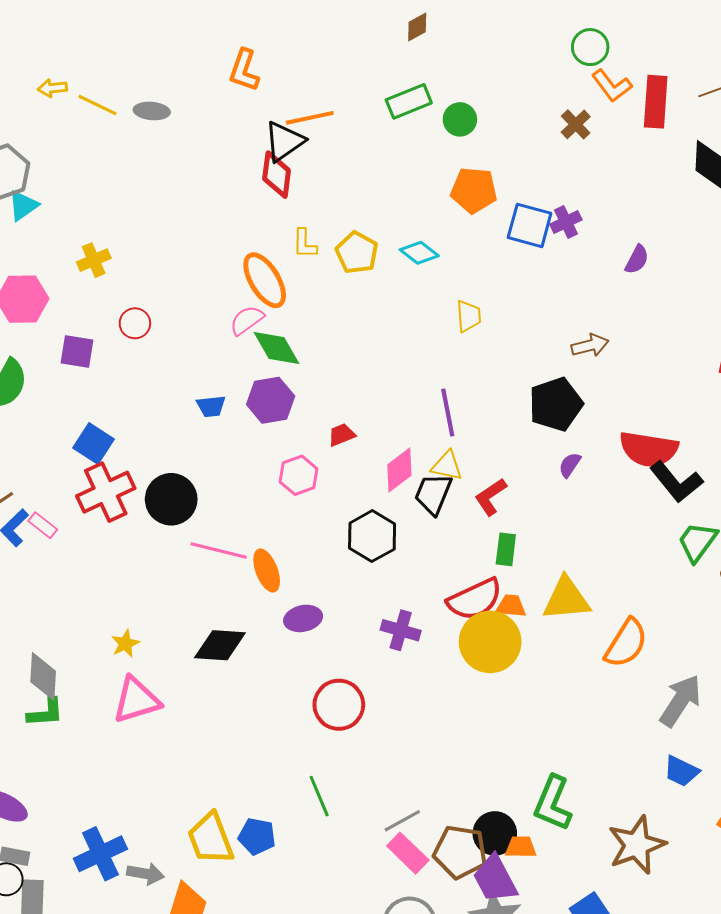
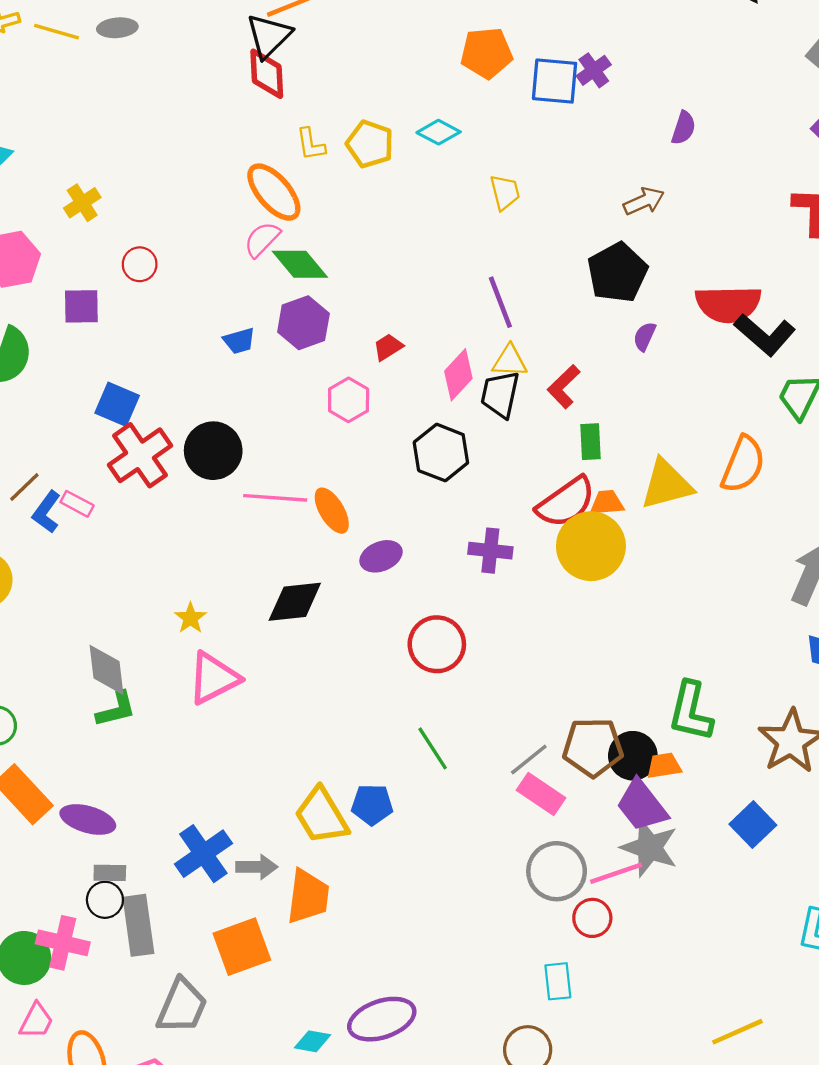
purple semicircle: (637, 260) -> (684, 128), moved
orange semicircle: (626, 643) -> (743, 464), moved
brown pentagon: (460, 852) -> (593, 747), moved

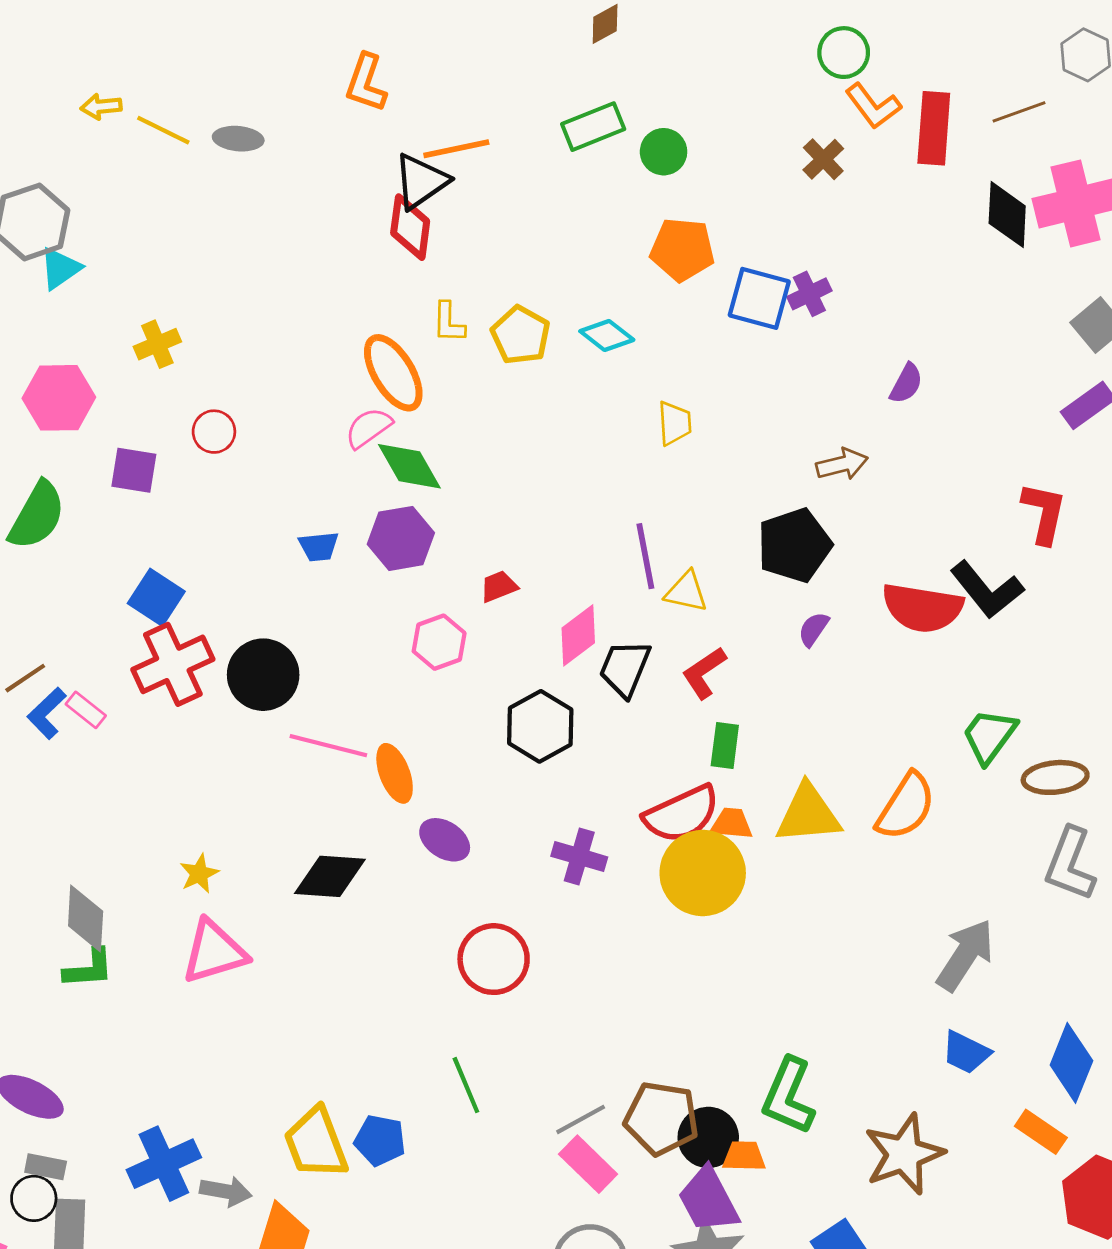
black L-shape: (765, 335) -> (987, 590), moved
yellow triangle: (510, 361) -> (686, 592), moved
purple ellipse: (381, 556) -> (445, 840), turned 45

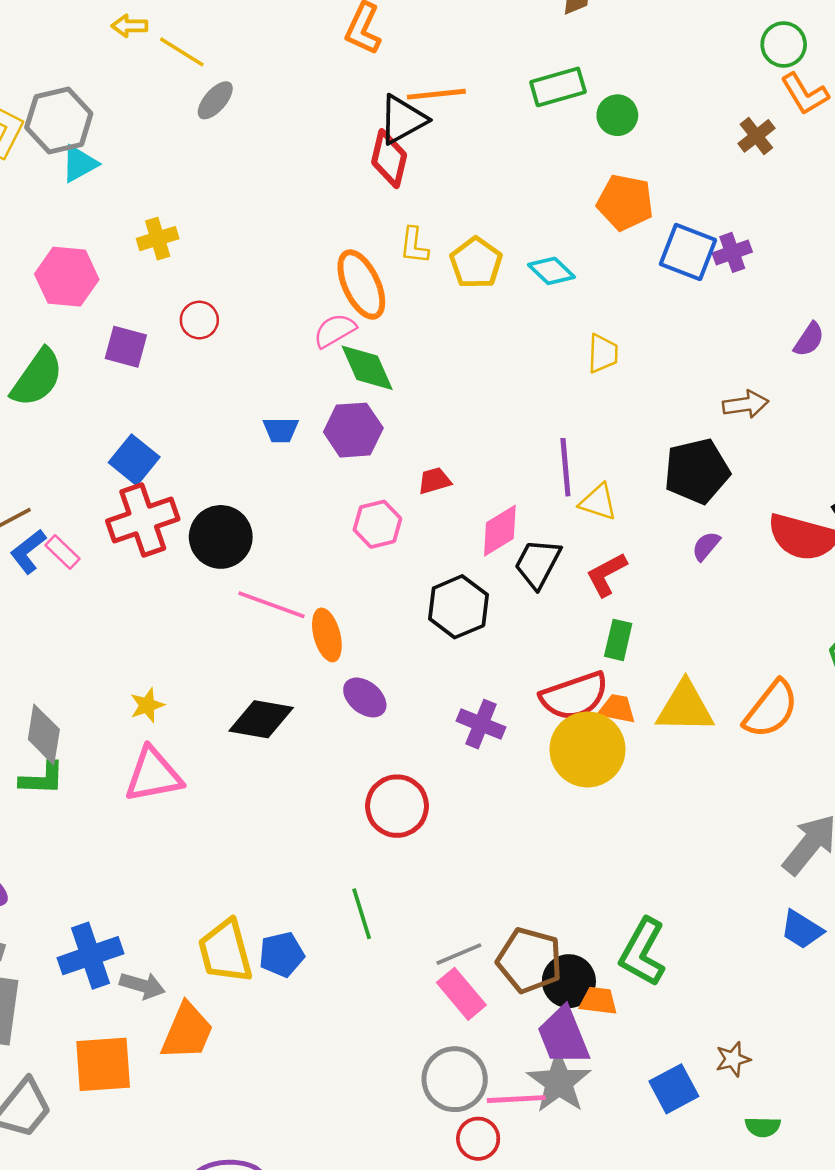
gray ellipse: (238, 139) -> (215, 100), moved, turned -60
blue pentagon: (380, 1140) -> (282, 954), turned -30
brown star: (904, 1154) -> (733, 1059), moved, size x0.5

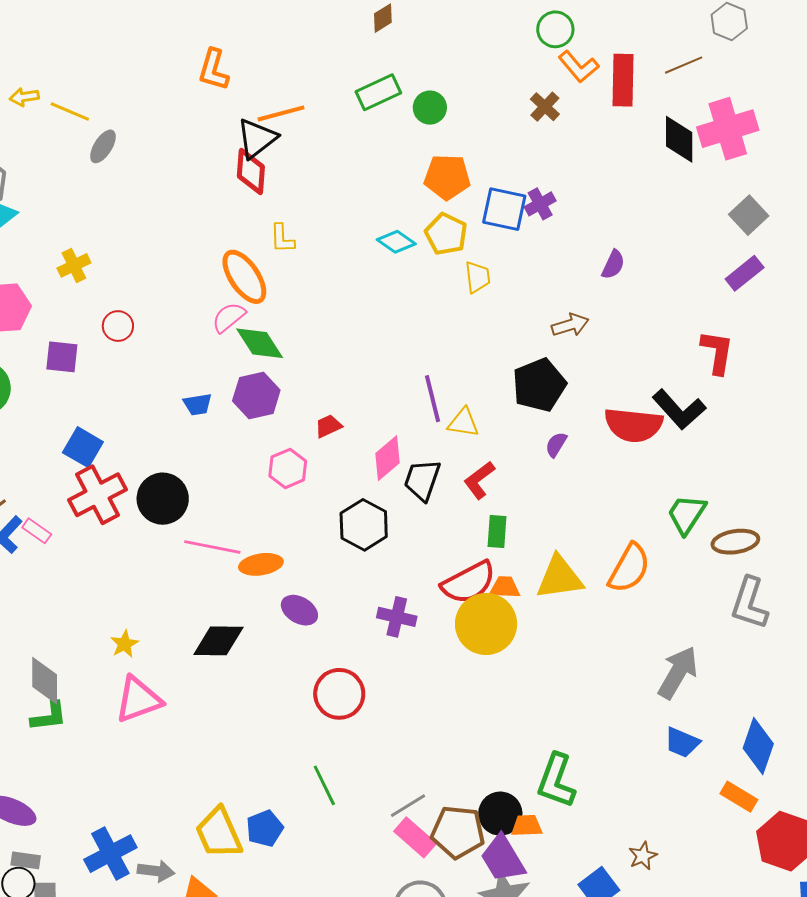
yellow pentagon: (476, 263) -> (446, 234), moved
yellow trapezoid: (603, 354) -> (478, 277), moved
orange ellipse: (327, 635) -> (261, 564), turned -75
brown pentagon: (530, 960) -> (458, 832), moved

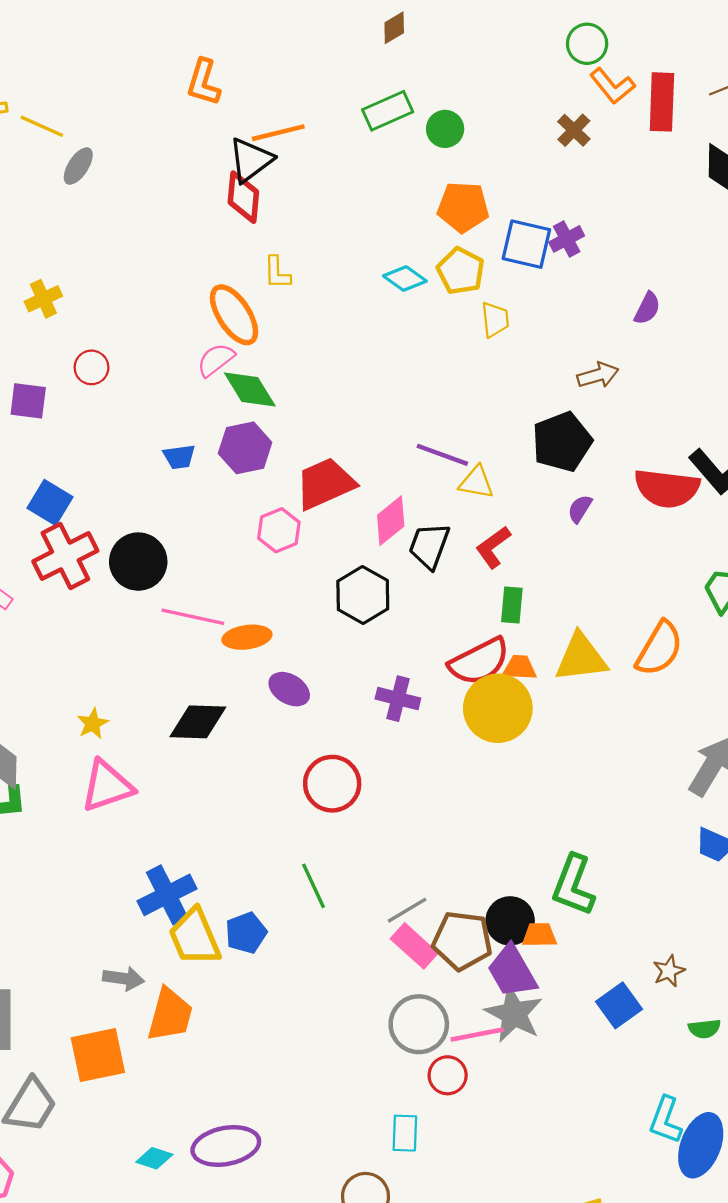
purple line: (433, 399) -> (442, 455), turned -57
red trapezoid: (328, 426) -> (325, 484), size x2.0
blue cross: (110, 854) -> (167, 895), moved

